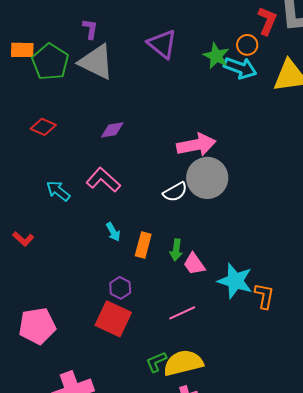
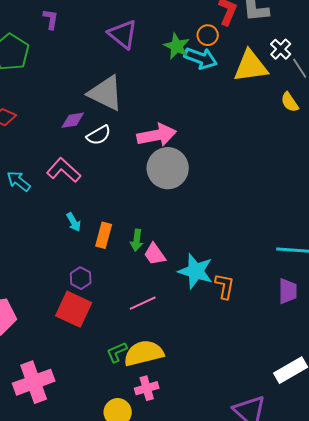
gray triangle: (96, 62) -> (106, 93), moved
white semicircle: (175, 192) -> (99, 135), moved

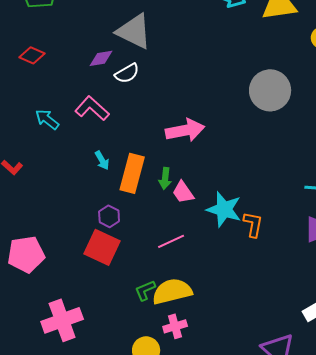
pink arrow: (157, 135) -> (185, 130), moved
gray circle: (168, 168) -> (270, 90), moved
orange rectangle: (104, 235) -> (132, 173), size x1.5

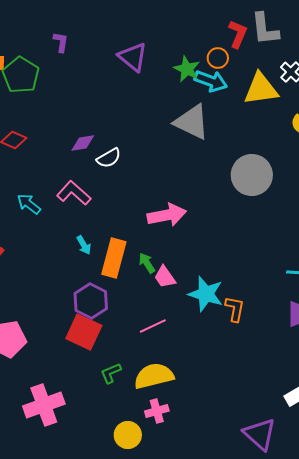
gray triangle: (134, 31) -> (192, 122), moved
green arrow: (165, 178) -> (147, 263), turned 140
purple hexagon: (109, 216) -> (91, 301), size x1.6
green L-shape: (145, 290) -> (111, 373), moved

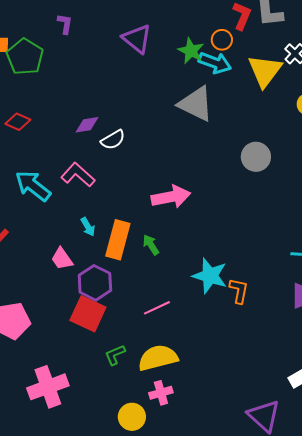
yellow triangle: (261, 89) -> (265, 71), turned -45
gray circle: (252, 175) -> (256, 157), size x0.7
cyan arrow: (29, 204) -> (33, 186), size x1.5
pink trapezoid: (165, 277) -> (62, 259), moved

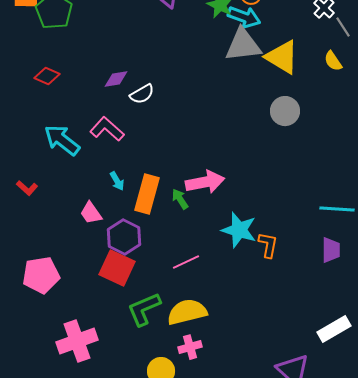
yellow triangle: (265, 71) -> (282, 57), moved, turned -36
gray triangle: (196, 104) -> (243, 45), moved, turned -33
pink arrow: (171, 197) -> (205, 182), moved
green L-shape: (115, 355) -> (144, 309), size x1.6

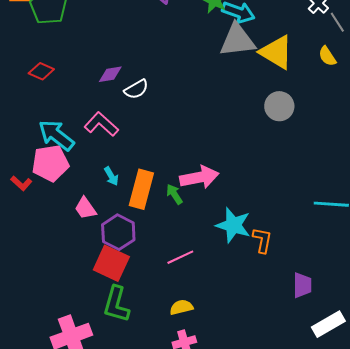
purple trapezoid: (331, 250) -> (302, 285), moved
pink pentagon: (41, 275) -> (50, 163), moved
green L-shape: (144, 309) -> (116, 304), moved, turned -51
yellow semicircle: (187, 312) -> (181, 307), size x0.6

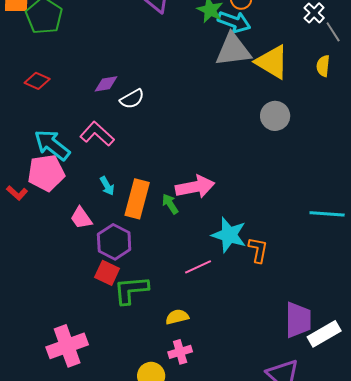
yellow semicircle: (327, 56) -> (323, 66), turned 40
pink line: (180, 257) -> (198, 267), moved
red square: (111, 263) -> (107, 273), size x0.7
purple trapezoid: (302, 285) -> (298, 320), moved, size x1.4
green L-shape: (116, 304) -> (131, 290), moved, turned 69

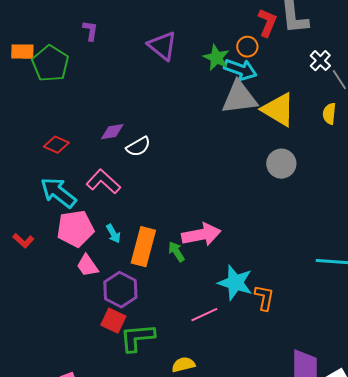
red diamond: (37, 81) -> (56, 145), moved
pink pentagon: (46, 173) -> (75, 229), moved

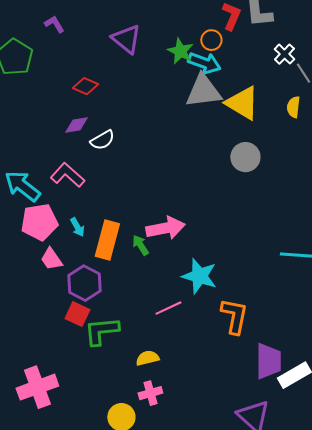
purple L-shape: (90, 31) -> (54, 24), turned -40
red diamond: (56, 145) -> (85, 86), moved
orange L-shape: (264, 298) -> (234, 316), moved, size x1.4

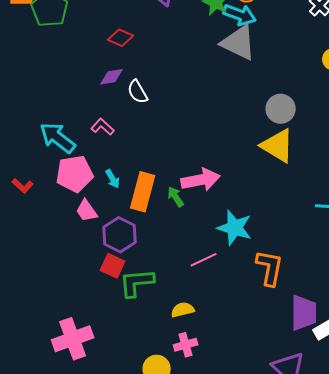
gray triangle: (203, 91) -> (239, 43), turned 33
yellow triangle: (242, 103) -> (278, 146), moved
white semicircle: (102, 140) -> (138, 92), turned 90
pink L-shape: (67, 175) -> (103, 127), size x0.7

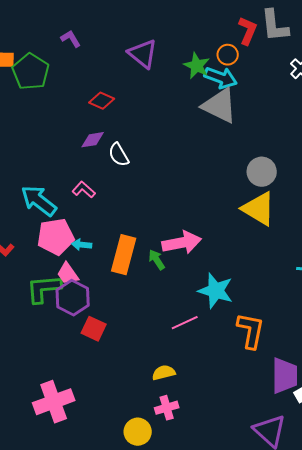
cyan arrow: (113, 179) -> (82, 245), moved, turned 126
purple hexagon: (120, 235) -> (73, 298), moved
green L-shape: (137, 283) -> (44, 289), moved

